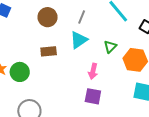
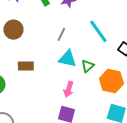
brown circle: (48, 17) -> (13, 30), moved
cyan triangle: (79, 40) -> (68, 59), moved, turned 42

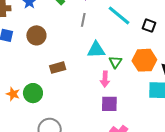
gray line: (61, 34) -> (83, 20), moved
green triangle: (88, 66) -> (115, 62), moved

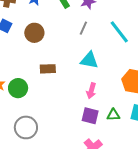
green triangle: (115, 62) -> (113, 115), moved, turned 40

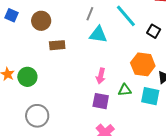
cyan triangle: (89, 60) -> (98, 35), moved
brown rectangle: (48, 69) -> (57, 45), moved
green triangle: (113, 115) -> (125, 90), moved

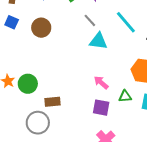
gray line: (90, 14) -> (90, 20), turned -64
brown rectangle: (57, 45) -> (52, 102), moved
pink arrow: (101, 76) -> (101, 82), turned 119

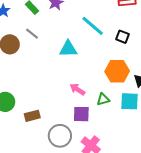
gray line: (90, 20) -> (32, 34), moved
gray circle: (38, 123) -> (60, 136), moved

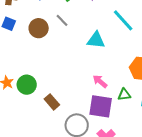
purple square: (81, 114) -> (101, 106), size x1.4
brown rectangle: (32, 116) -> (52, 102), turned 56

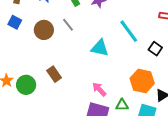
brown rectangle: (52, 102) -> (54, 74), moved

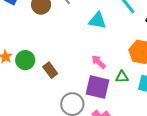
brown rectangle: (54, 74) -> (50, 70), moved

